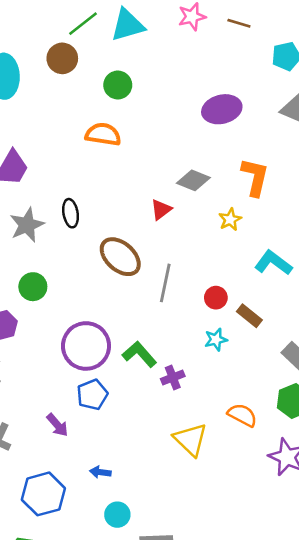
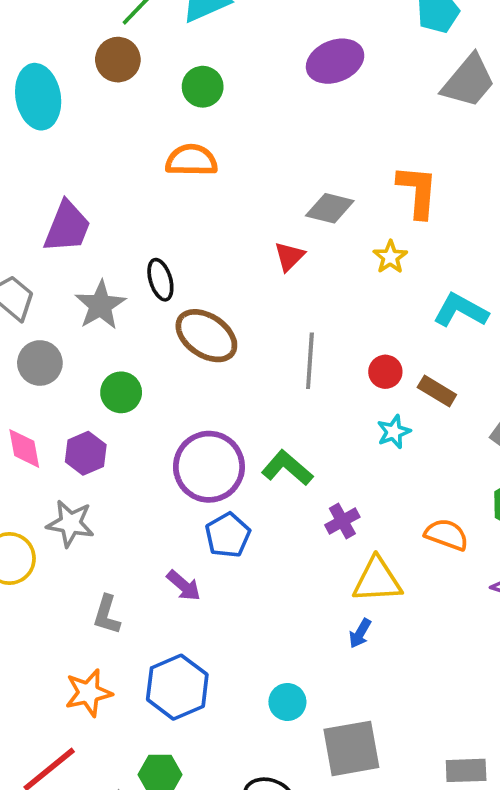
purple ellipse: (222, 109) -> (335, 61), moved
brown ellipse: (120, 257) -> (206, 336), moved
purple cross: (173, 378) -> (342, 521), moved
yellow triangle: (190, 440) -> (377, 580), turned -39
blue arrow: (100, 472) -> (360, 633), moved, turned -60

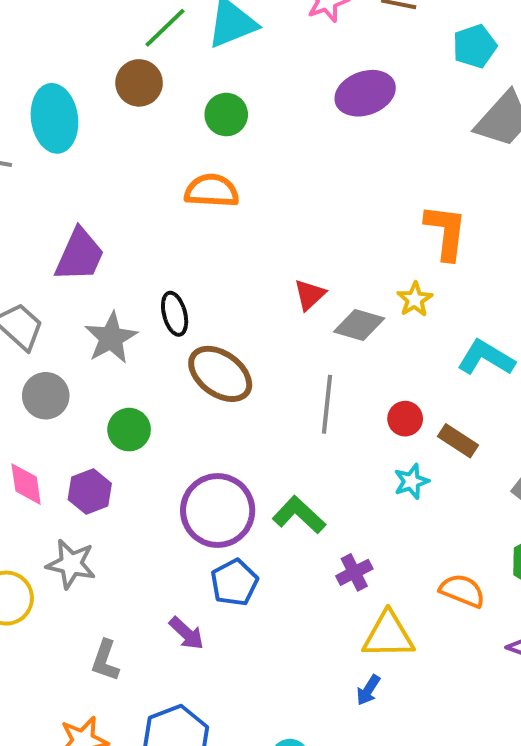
gray diamond: (330, 208) -> (359, 325), moved

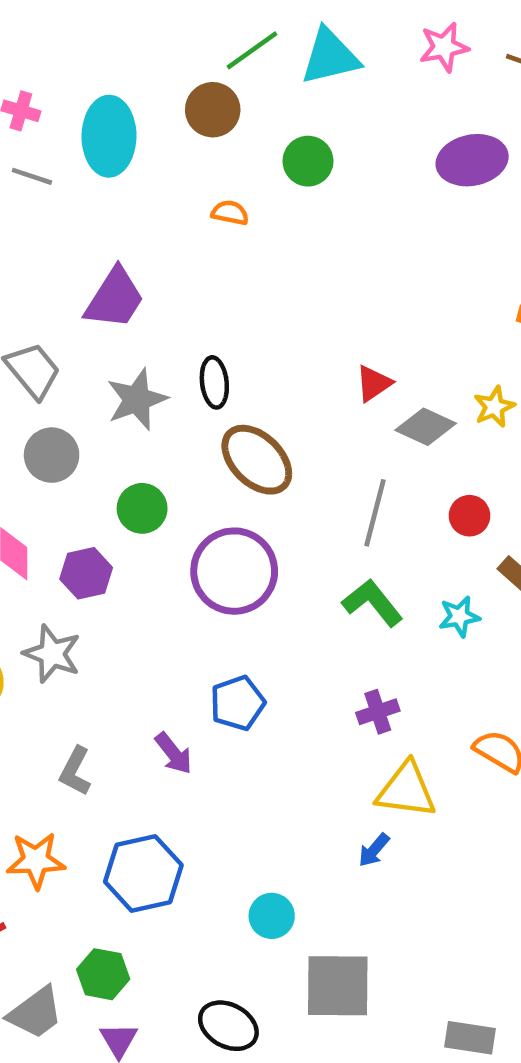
orange semicircle: (212, 191) -> (230, 213), moved, size x0.6
red circle: (405, 419) -> (469, 516), moved
purple circle: (218, 511) -> (234, 571), moved
green L-shape: (299, 515) -> (373, 603), moved

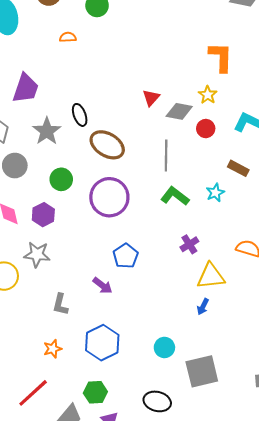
red circle: (469, 516) -> (206, 129), moved
orange star: (36, 860) -> (53, 349), size x0.7

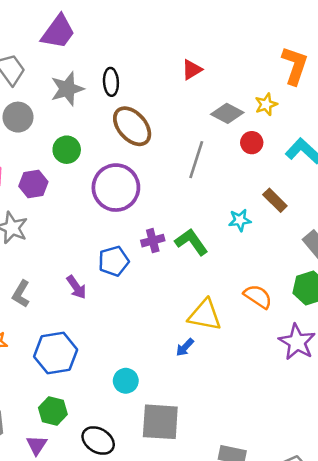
red triangle: (151, 98) -> (192, 70), moved
green L-shape: (175, 196) -> (191, 242), moved
purple cross: (189, 244) -> (153, 241), moved
green hexagon: (95, 392) -> (53, 411), moved

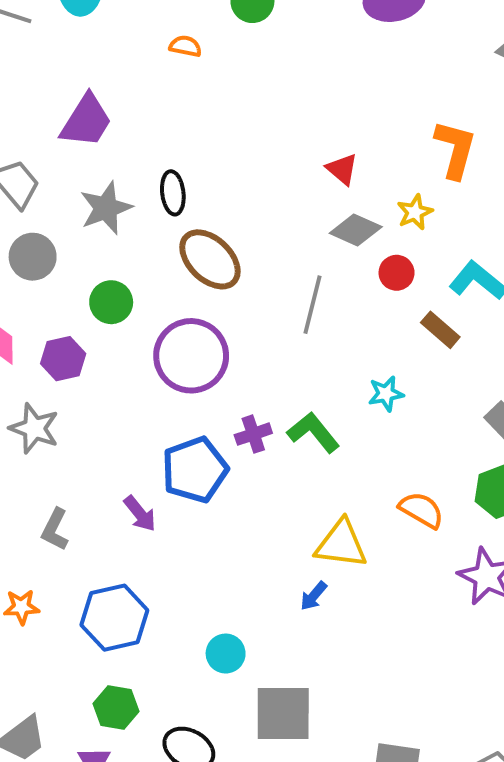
red triangle: (192, 70) -> (342, 169), moved, turned -45
brown rectangle: (275, 200) -> (440, 330), moved
blue pentagon: (114, 261) -> (195, 470), size x1.4

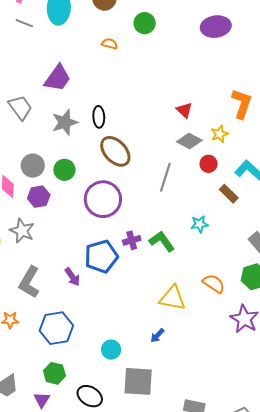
gray circle: (33, 257) -> (33, 166), moved
gray L-shape: (55, 530) -> (29, 282), size x1.5
blue arrow: (314, 596) -> (157, 336), moved

